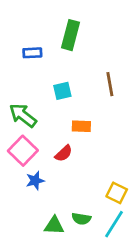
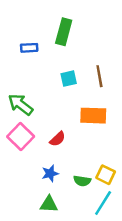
cyan square: (62, 91) -> (69, 79), moved
orange rectangle: (81, 126) -> (93, 116), moved, size x1.5
blue star: (35, 181) -> (50, 173), moved
green semicircle: (81, 219) -> (82, 181), moved

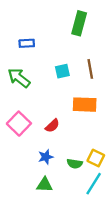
green rectangle: (64, 32) -> (79, 23), moved
green arrow: (21, 104) -> (19, 78), moved

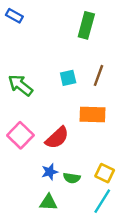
blue rectangle: (27, 43) -> (14, 16), moved, turned 32
brown line: (90, 69) -> (99, 75), turned 30
red semicircle: (52, 126) -> (57, 138), size x1.5
green semicircle: (75, 164) -> (72, 178), moved

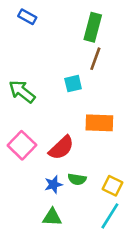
blue rectangle: (14, 16) -> (27, 17), moved
brown line: (99, 75) -> (95, 59), moved
green semicircle: (72, 178) -> (77, 179), moved

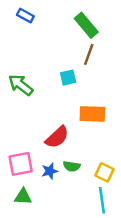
green rectangle: (93, 27) -> (86, 25), turned -55
pink square: (22, 145) -> (21, 164), moved, turned 35
cyan line: (110, 216) -> (102, 200), turned -40
green triangle: (52, 217) -> (23, 197), moved

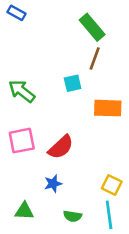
blue rectangle: (25, 16) -> (17, 13), moved
orange rectangle: (92, 114) -> (108, 108), moved
pink square: (21, 164) -> (22, 141), moved
green semicircle: (72, 166) -> (73, 216), moved

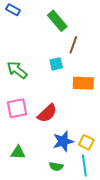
green rectangle: (92, 27) -> (57, 21), moved
blue star: (53, 184) -> (63, 141), moved, size x1.5
green triangle: (24, 211) -> (18, 152), moved

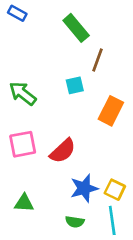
orange rectangle: (83, 83) -> (111, 111), turned -65

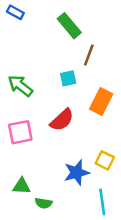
red semicircle: (63, 151) -> (62, 120), moved
yellow square: (115, 190) -> (105, 160), moved
green semicircle: (75, 222) -> (44, 203), moved

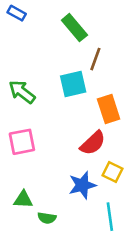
cyan square: (68, 78) -> (73, 84), size x1.5
orange rectangle: (101, 102) -> (109, 109), turned -45
red semicircle: (62, 120) -> (93, 143), moved

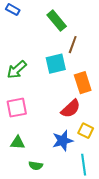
green arrow: (22, 92) -> (17, 70), turned -80
green triangle: (23, 200) -> (18, 143), moved

